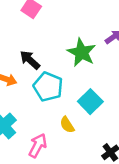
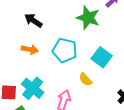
black arrow: (30, 60) -> (33, 20), moved

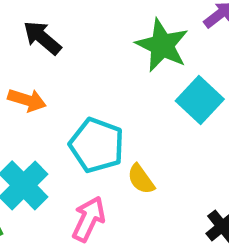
cyan pentagon: (65, 50) -> (97, 145), moved
cyan square: (102, 57) -> (200, 100), moved

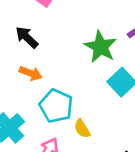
orange arrow: (27, 100) -> (31, 73), moved

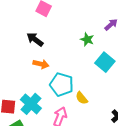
green star: (101, 47) -> (87, 39), size x0.6

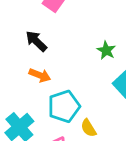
cyan pentagon: (62, 85) -> (64, 106), turned 30

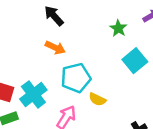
yellow semicircle: (89, 128) -> (97, 99), turned -36

